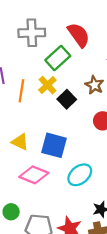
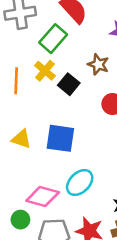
pink diamond: (34, 175) -> (43, 197), moved
cyan ellipse: (80, 175) -> (80, 183), moved

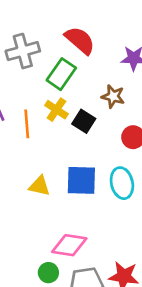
cyan ellipse: (80, 183) -> (122, 183), moved, turned -52

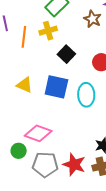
brown star: (113, 96) -> (92, 19), moved
yellow cross: (56, 110) -> (48, 31), turned 30
black square: (84, 121) -> (66, 54), moved

